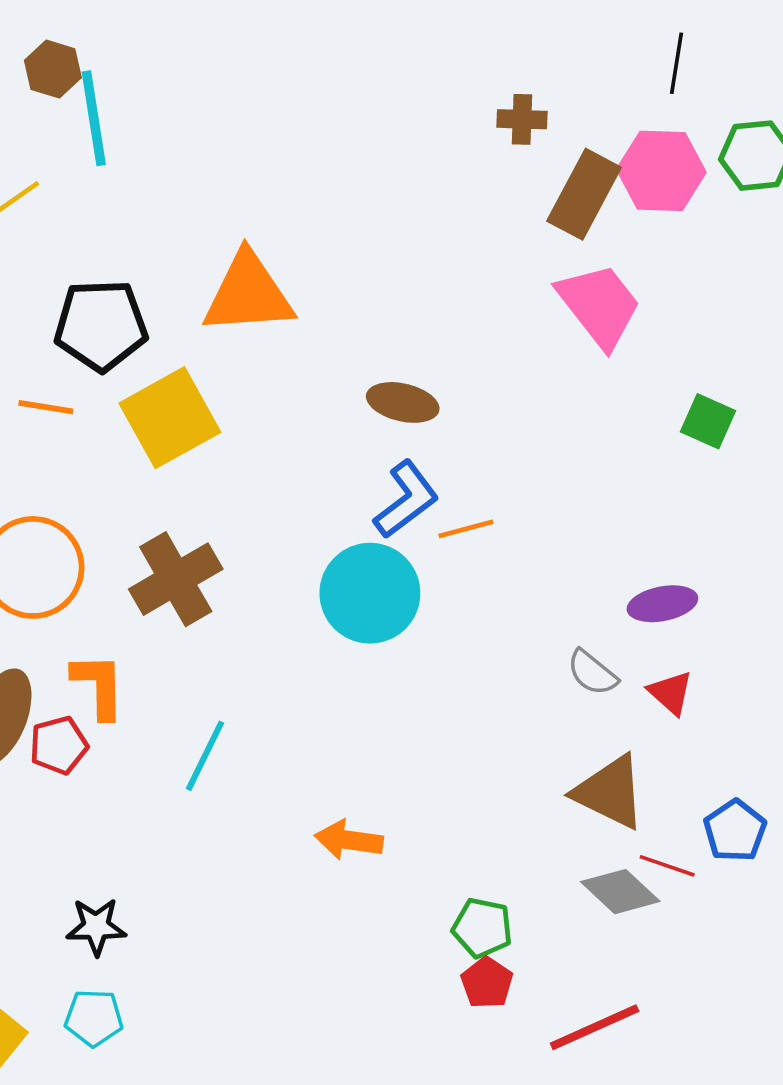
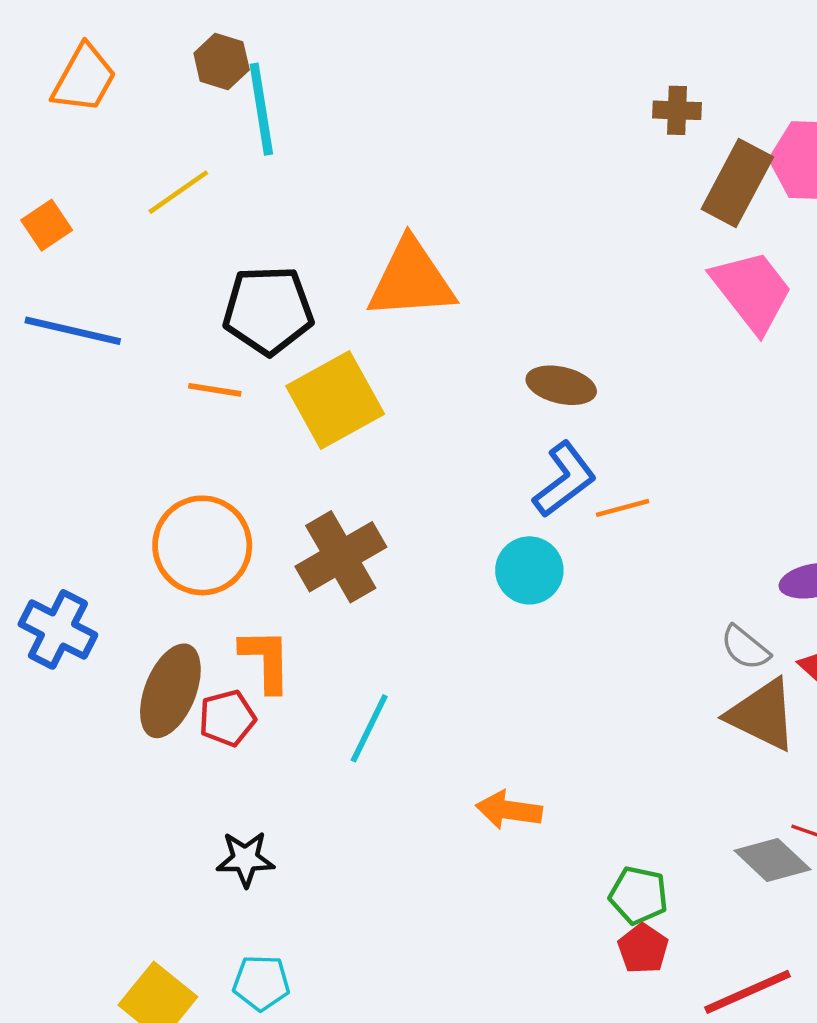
cyan circle: (370, 593) -> (529, 570), size x0.7
brown triangle: (610, 792) -> (762, 715), moved
black star: (96, 927) -> (245, 859), moved

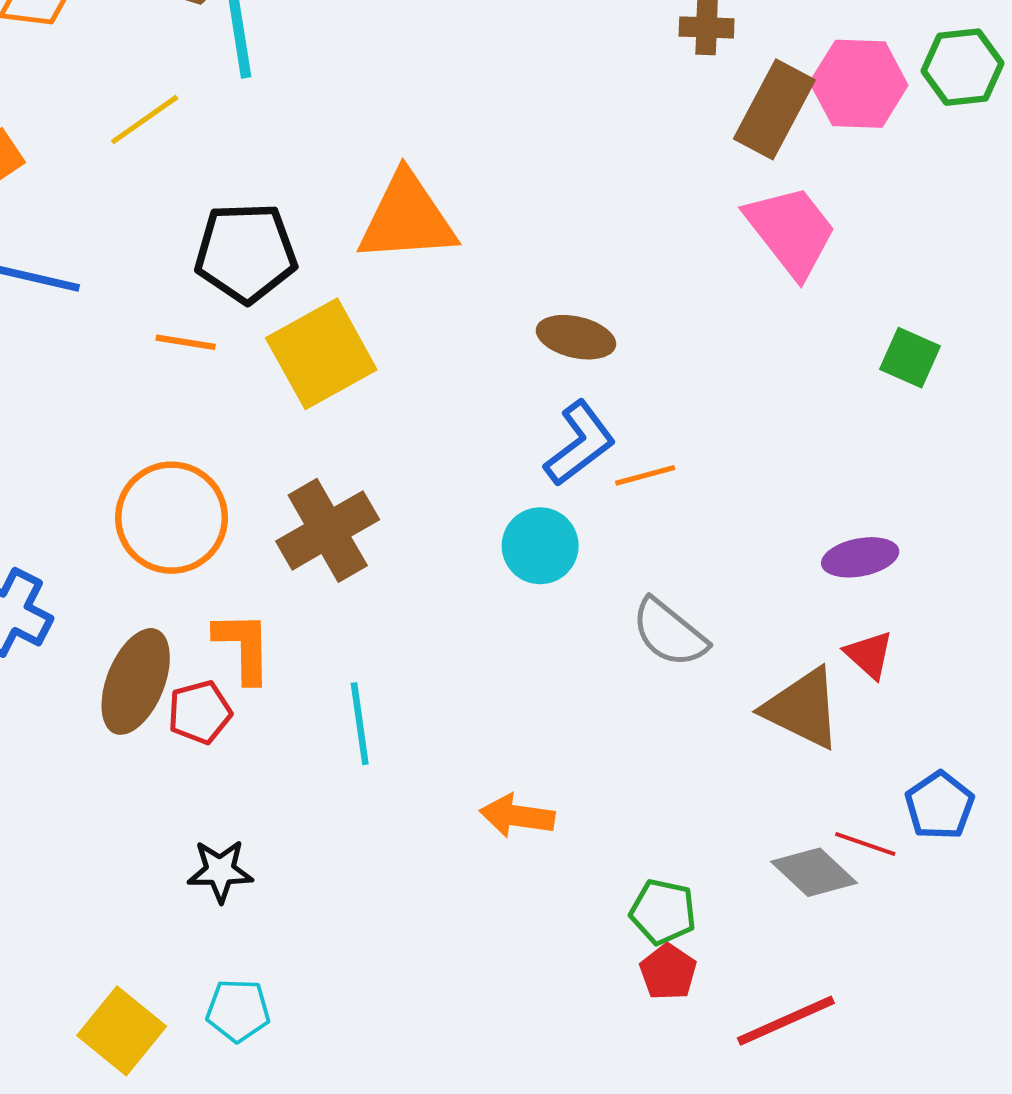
gray semicircle: (745, 648) -> (669, 633), moved, size x1.4
cyan line: (369, 728) -> (360, 724), turned -34

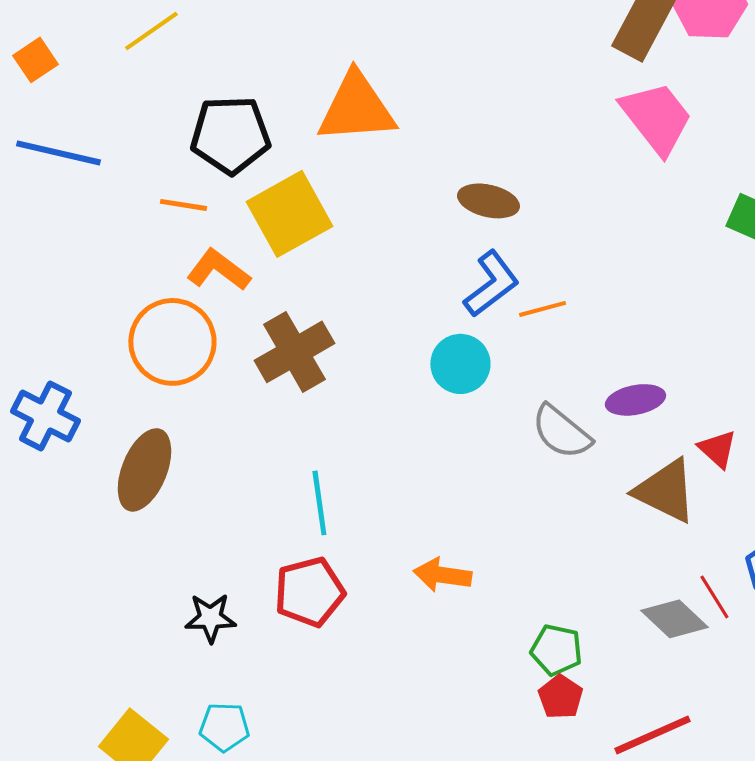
purple ellipse: (860, 557) -> (635, 400), moved
orange L-shape: (243, 647) -> (218, 270), moved, turned -52
red pentagon: (200, 712) -> (309, 592), moved, size x1.4
red line: (865, 844) -> (714, 597), turned 39

